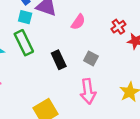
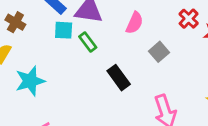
green rectangle: (24, 43) -> (88, 42), moved, size x0.6
gray square: (91, 58) -> (159, 52), moved, turned 32

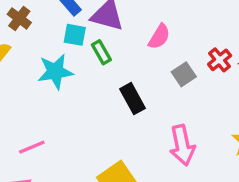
red cross: (189, 19) -> (220, 60), moved
cyan star: (30, 81) -> (55, 72), moved

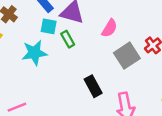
gray square: (184, 74) -> (127, 56), size x1.5
black rectangle: (133, 99) -> (93, 86), moved

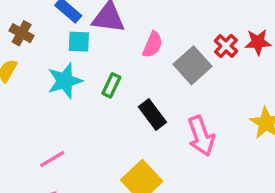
pink semicircle: (109, 28) -> (153, 45), moved
green rectangle: (68, 39) -> (111, 85), moved, turned 63

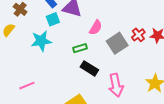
cyan square: (79, 42) -> (53, 19), turned -32
green rectangle: (111, 85) -> (80, 48), moved, turned 40
black rectangle: (152, 115) -> (89, 68), turned -30

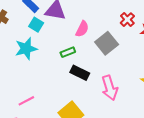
cyan square: (53, 19) -> (36, 25), turned -32
red cross: (138, 35) -> (127, 20), moved
pink line: (27, 86) -> (26, 101), moved

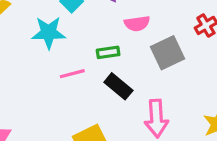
pink semicircle: (82, 29) -> (137, 23), turned 42
pink line: (26, 101) -> (72, 74), moved

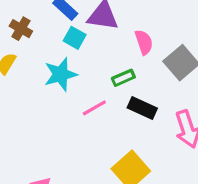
pink semicircle: (137, 23) -> (144, 42), turned -85

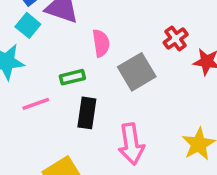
black rectangle: (142, 108) -> (87, 113), turned 64

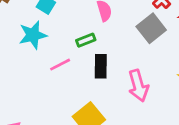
gray square: (137, 72) -> (151, 28), moved

